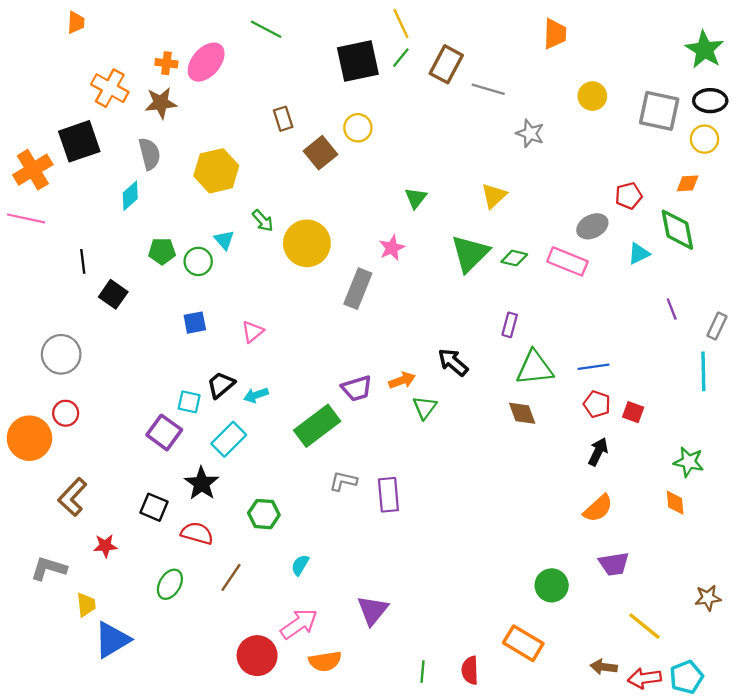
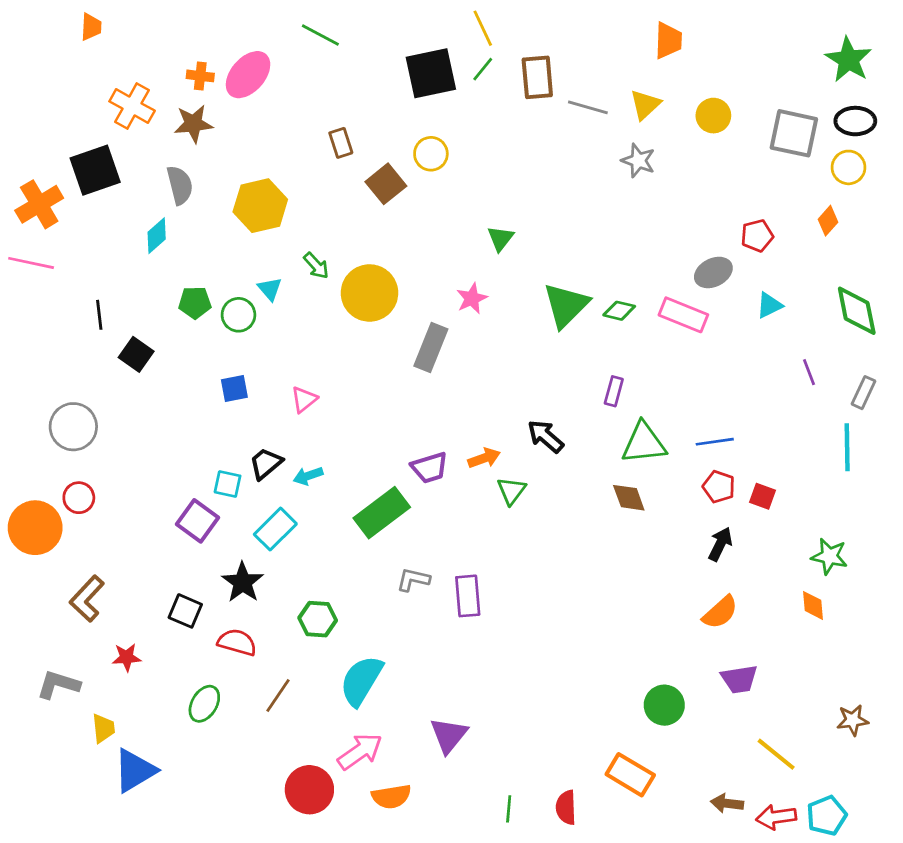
brown rectangle: (446, 64) -> (537, 77), turned -33
orange diamond: (688, 183) -> (828, 221), turned -45
yellow triangle: (494, 196) -> (645, 105), moved
green diamond: (677, 230) -> (857, 311), moved
cyan semicircle: (300, 565) -> (361, 681), size x2.0

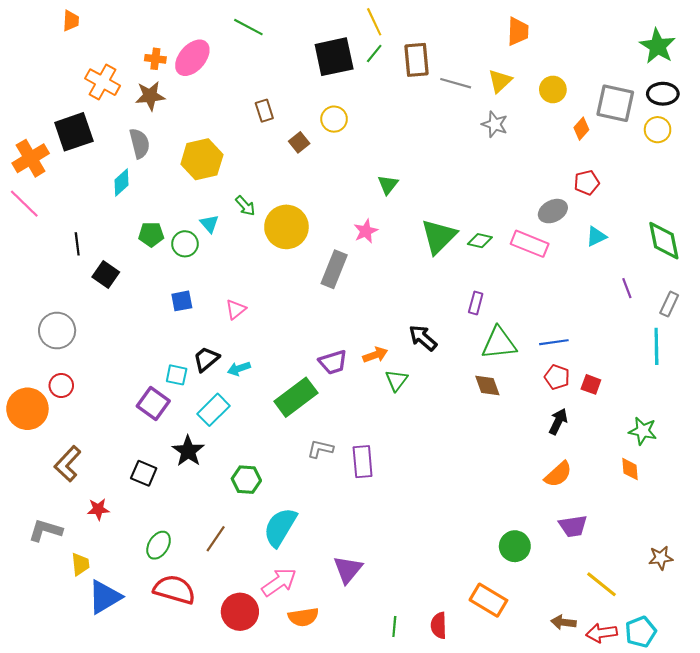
brown square: (386, 184) -> (299, 142), size x0.7
orange diamond: (828, 221) -> (581, 129), moved
pink line: (31, 263) -> (24, 204), turned 32
red semicircle: (237, 642) -> (174, 590), moved, size x1.4

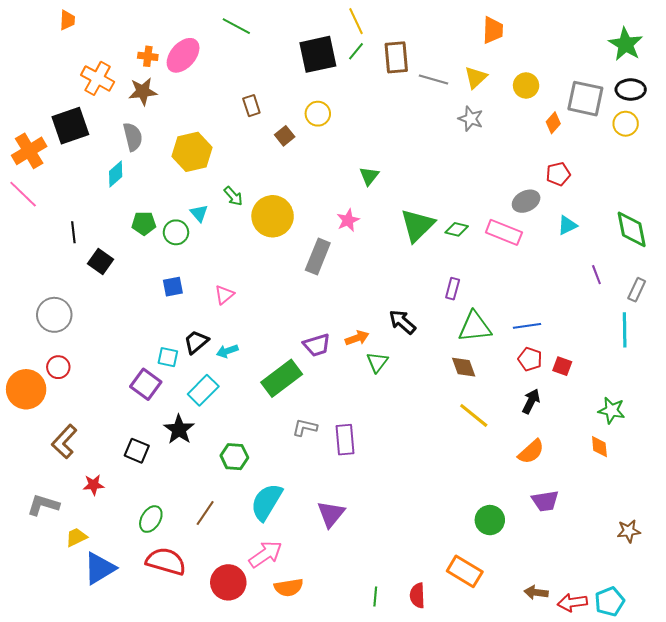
yellow trapezoid: (80, 564) -> (76, 537), turned -110
purple triangle: (348, 569) -> (331, 514), moved
yellow line: (602, 584) -> (474, 415), moved

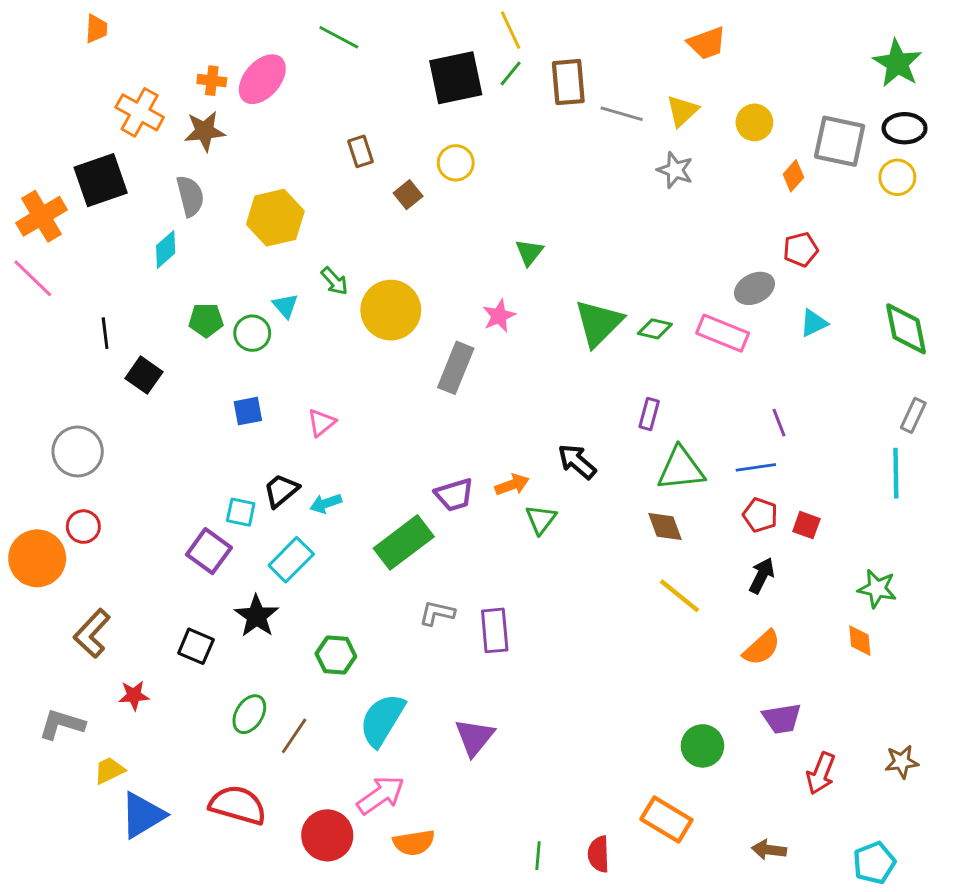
orange trapezoid: (493, 30) -> (707, 43), turned 68
purple line: (596, 275) -> (779, 423), moved
green ellipse: (151, 519) -> (249, 714), moved
red arrow: (572, 603) -> (821, 773), moved, turned -60

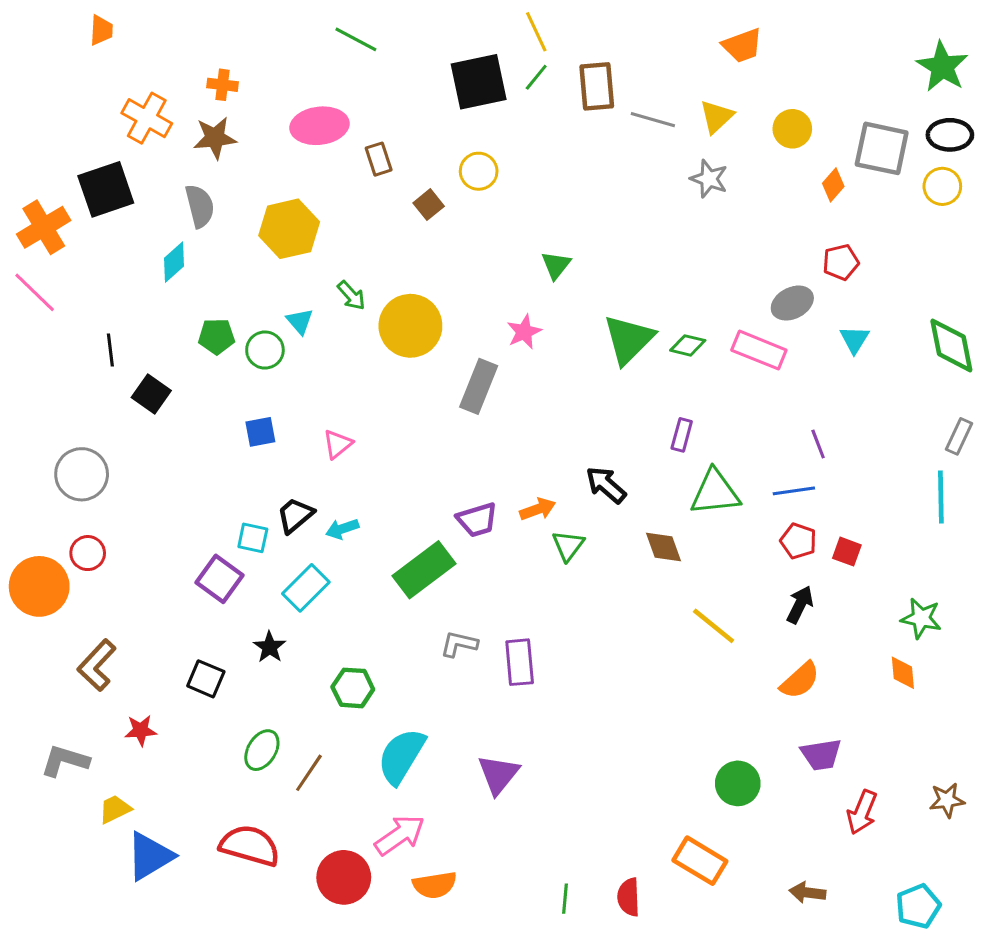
pink ellipse: (262, 79) -> (320, 126), moved, turned 42
cyan triangle: (814, 323) -> (854, 339), turned -32
brown diamond: (665, 527) -> (663, 547), moved
black star: (257, 616) -> (269, 647), size x0.7

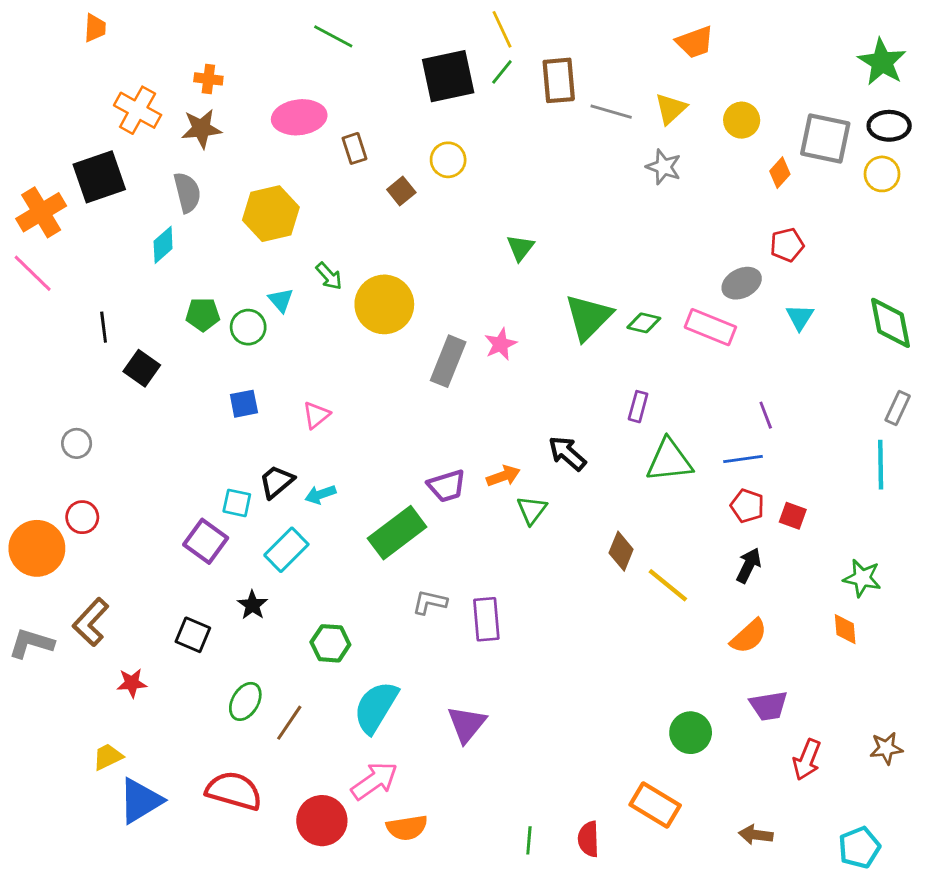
pink star: (524, 332) -> (501, 344), moved
gray circle: (82, 474) -> (77, 443), size x0.6
brown diamond: (663, 547) -> (621, 551), moved, turned 42
gray L-shape: (65, 761) -> (31, 643), moved

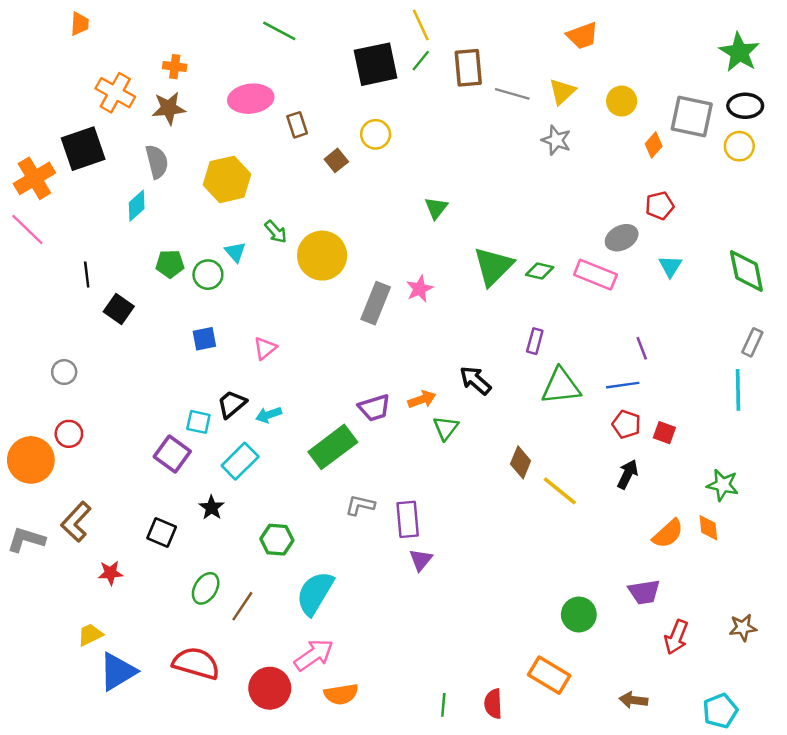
orange semicircle: (749, 636) -> (668, 534), moved
purple triangle: (467, 724) -> (421, 560), moved, size x0.7

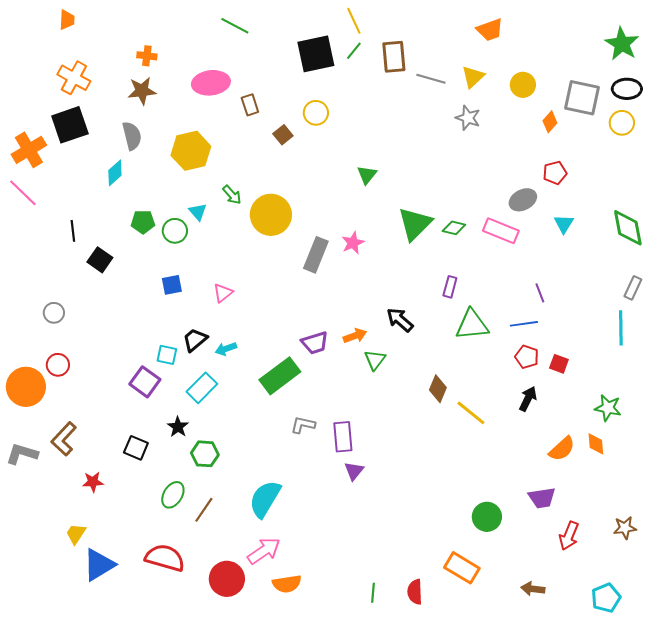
orange cross: (115, 93) -> (74, 78), moved
green hexagon: (277, 540) -> (205, 454), moved
yellow trapezoid: (90, 635) -> (76, 534), turned -30

